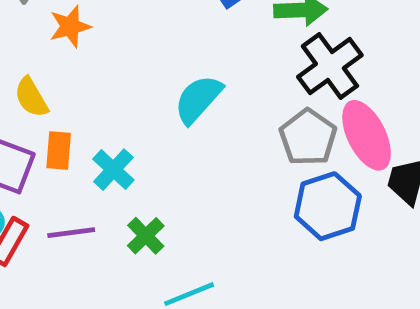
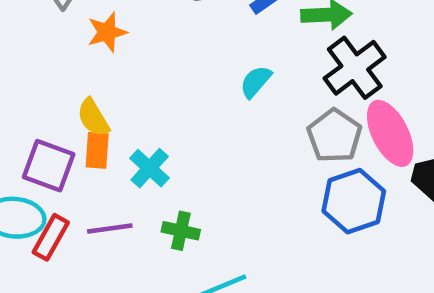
yellow semicircle: (31, 97) -> (93, 118), moved
cyan semicircle: (198, 99) -> (256, 82), moved, size x0.7
green cross: (146, 236) -> (181, 231), turned -33

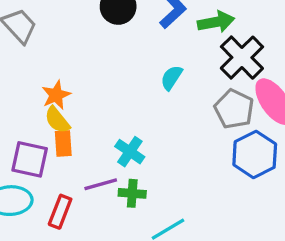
orange star: (107, 32) -> (56, 95), moved
cyan cross: (150, 168) -> (130, 152), moved
purple line: (110, 228) -> (101, 184), moved
red rectangle: (51, 237) -> (60, 212), moved

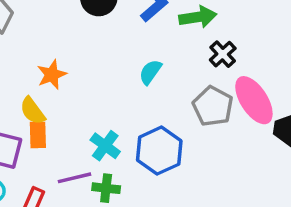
black cross: (242, 58) -> (223, 54), size x0.6
orange star: (56, 95) -> (52, 75), moved
blue hexagon: (255, 154) -> (159, 151), moved

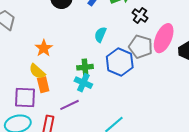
pink ellipse: (254, 100) -> (164, 38), turned 68
blue hexagon: (159, 151) -> (120, 62), moved
green cross: (106, 188) -> (85, 67), moved

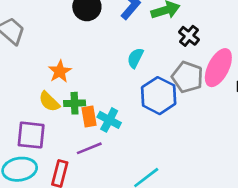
green cross: (85, 67) -> (75, 103), moved
orange rectangle: (43, 85) -> (89, 116), moved

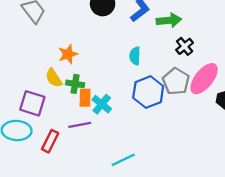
cyan semicircle: (135, 58) -> (135, 56), turned -36

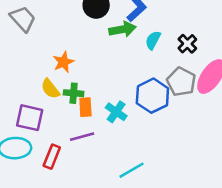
green arrow: (169, 20) -> (122, 29), moved
cyan semicircle: (135, 56) -> (153, 40), moved, turned 30
cyan cross: (102, 104) -> (116, 112), moved

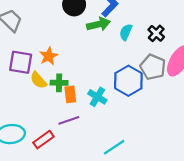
purple square: (30, 118) -> (21, 62), moved
red rectangle: (52, 157) -> (43, 140), turned 36

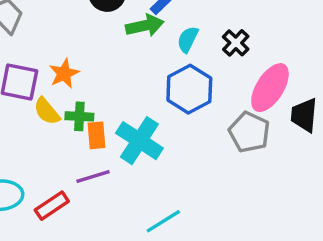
gray pentagon: (153, 67) -> (249, 132), moved
blue hexagon: (128, 81) -> (189, 89), moved
cyan cross: (97, 97) -> (139, 141), size x1.5

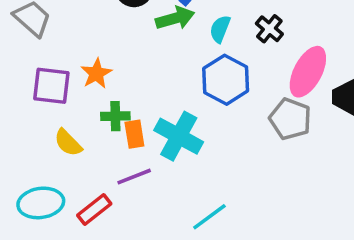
yellow semicircle: (47, 111) -> (68, 143), moved

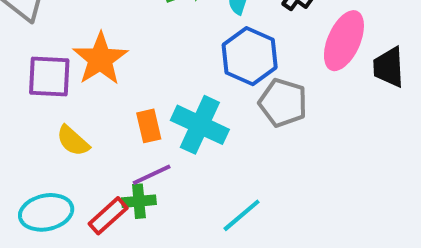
orange star: (96, 74) -> (100, 59), size x1.5
green cross: (115, 116) -> (139, 201), moved
gray pentagon: (290, 119) -> (283, 103), moved

